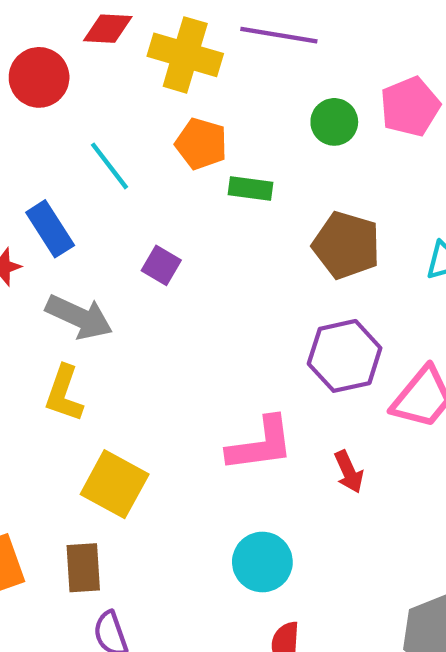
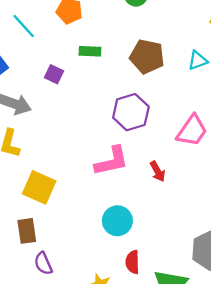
green rectangle: (251, 189) -> (90, 51), moved
purple hexagon: (345, 356) -> (131, 112), moved

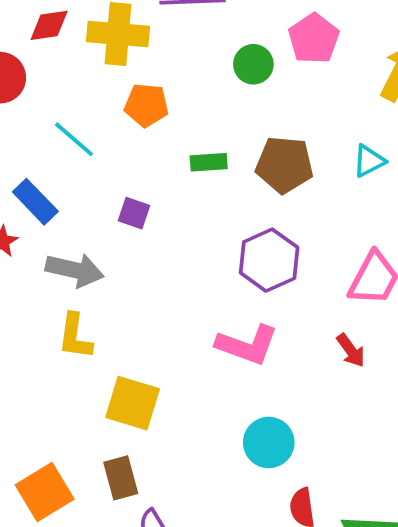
green rectangle: (90, 51) -> (209, 162), moved
pink L-shape: (112, 161) -> (247, 345), turned 39
red arrow: (158, 171) -> (351, 350), moved

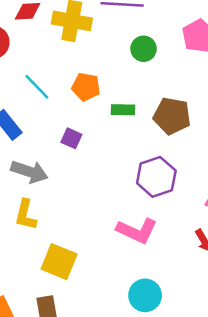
green circle: (253, 64) -> (144, 49), moved
orange pentagon: (146, 105) -> (86, 87), moved

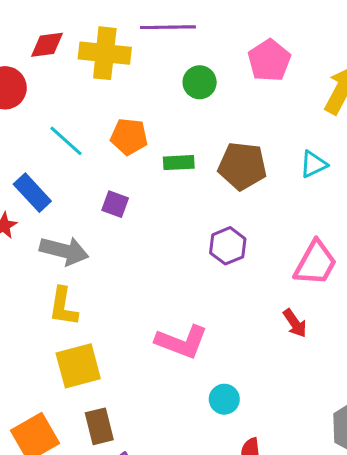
purple hexagon: (156, 177) -> (228, 246), size x0.7
pink L-shape: (137, 231) -> (182, 342), moved
yellow square: (59, 262) -> (78, 366), moved, turned -33
cyan circle: (145, 295) -> (224, 399), size x0.7

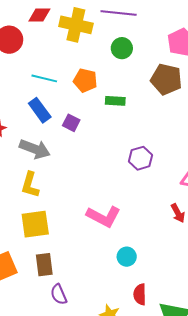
green circle: (200, 82) -> (122, 48), moved
cyan line: (66, 141) -> (44, 78), turned -35
brown pentagon: (242, 166) -> (166, 79), moved
blue rectangle: (32, 193) -> (40, 110), moved

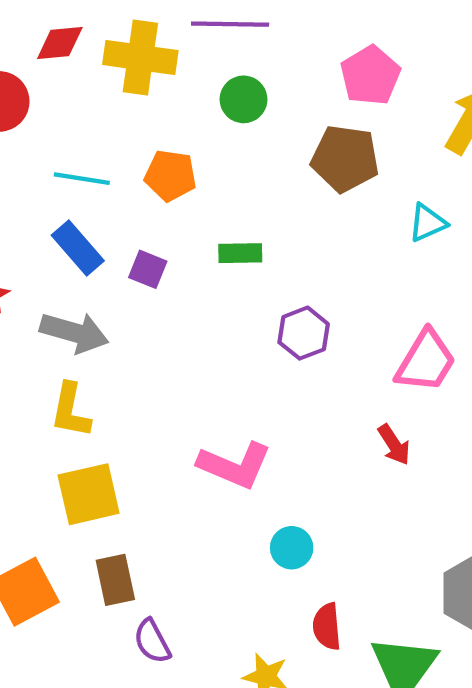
green rectangle: (115, 101) -> (240, 253), moved

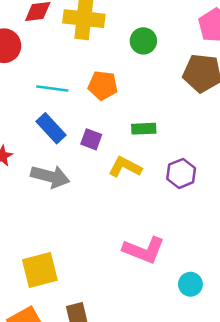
yellow L-shape: (70, 410) -> (125, 167), moved, turned 108
yellow square: (89, 494) -> (40, 270), moved
cyan circle: (292, 548) -> (190, 284), moved

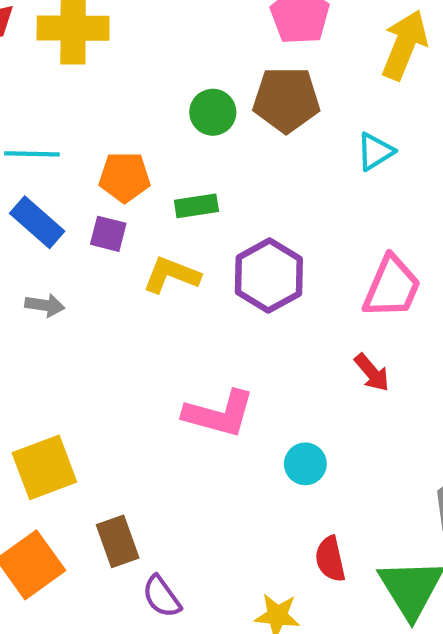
green circle: (143, 41) -> (213, 112), moved
orange pentagon: (103, 85) -> (124, 177), moved
purple hexagon: (181, 173) -> (269, 276), size x1.4
gray arrow: (50, 177) -> (45, 305), size x0.6

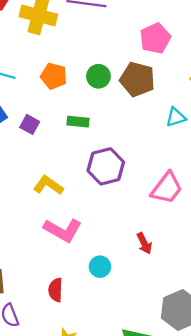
orange pentagon: (124, 177) -> (54, 76), moved
yellow L-shape: (171, 275) -> (48, 185), moved
red arrow: (372, 373) -> (144, 243), moved
red semicircle: (330, 559) -> (56, 290), moved

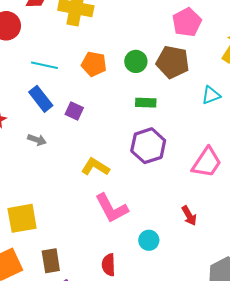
green rectangle: (78, 122) -> (146, 103), moved
pink L-shape: (63, 230) -> (112, 208), turned 36

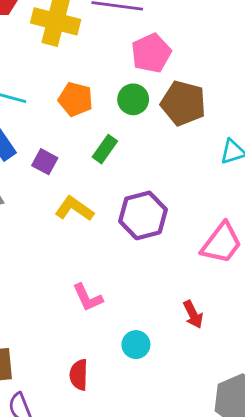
pink pentagon: (187, 22) -> (151, 53), moved
green rectangle: (146, 103) -> (105, 149), moved, turned -60
yellow L-shape: (95, 167) -> (74, 209), moved
pink L-shape: (112, 208) -> (88, 298), size x0.7

